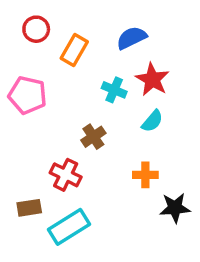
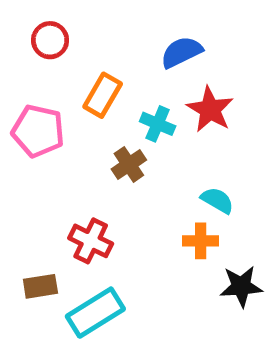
orange rectangle: (74, 50) -> (103, 95), moved
cyan semicircle: (152, 121) -> (217, 200), moved, turned -100
brown cross: (93, 137) -> (129, 164), moved

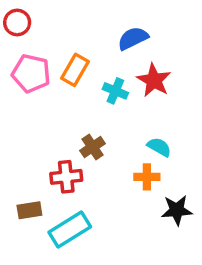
red circle: (50, 40) -> (17, 22), moved
pink pentagon: (38, 131) -> (31, 73), moved
brown cross: (129, 164) -> (93, 147), moved
red cross: (91, 241) -> (66, 177), turned -32

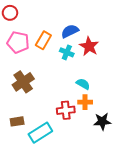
blue semicircle: (133, 38) -> (70, 31), moved
brown cross: (93, 147) -> (23, 82), moved, size x1.5
cyan semicircle: (159, 147) -> (83, 84), moved
red cross: (66, 177) -> (66, 110), moved

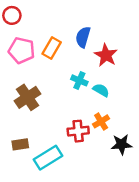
blue semicircle: (70, 31) -> (83, 37), turned -48
cyan cross: (67, 52) -> (79, 80), moved
cyan semicircle: (83, 84) -> (101, 90), moved
orange cross: (85, 102) -> (101, 121), turned -32

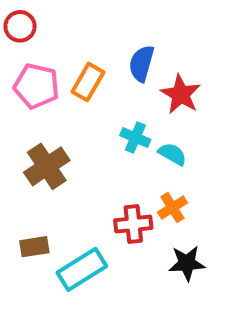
black star: (122, 144) -> (187, 263), moved

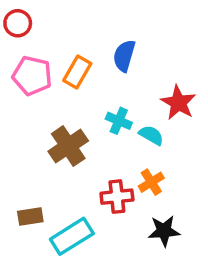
red star: (181, 94) -> (178, 103), moved
brown cross: (47, 166) -> (68, 146), moved

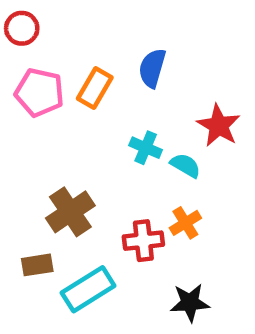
brown cross: (68, 146) -> (70, 212), moved
black star: (164, 231) -> (190, 303), moved

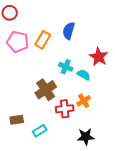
brown cross: (70, 212) -> (46, 90), moved
cyan rectangle: (88, 289) -> (40, 131), size x0.6

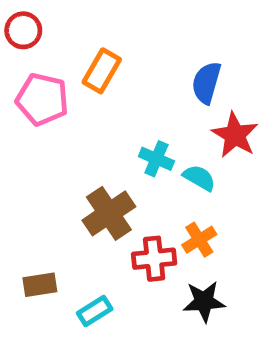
blue semicircle: (69, 31) -> (206, 83), moved
orange rectangle: (43, 40) -> (102, 71), moved
black star: (86, 137) -> (204, 301), moved

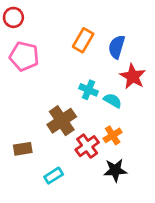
orange rectangle: (102, 71) -> (83, 40), moved
red cross: (154, 259) -> (87, 146), turned -30
brown rectangle: (40, 285) -> (23, 149), moved

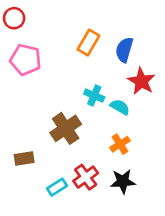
red cross: (87, 146) -> (86, 177), moved

